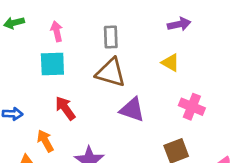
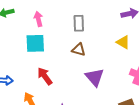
brown triangle: (111, 73) -> (79, 50), size x0.6
purple triangle: (132, 110) -> (95, 77), turned 30

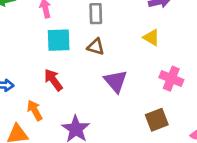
cyan square: (35, 43) -> (59, 40), moved

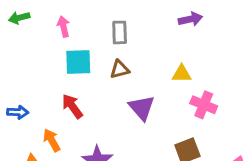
yellow triangle: (151, 37) -> (182, 74), moved, turned -30
brown triangle: (96, 47) -> (120, 69), turned -30

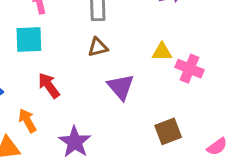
cyan square: (78, 62) -> (29, 40), moved
pink cross: (204, 105) -> (189, 69), moved

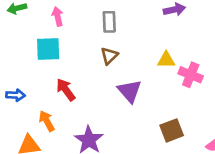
brown triangle: (98, 47) -> (109, 56), turned -30

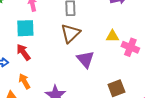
brown triangle: (109, 56) -> (70, 33), size x1.5
red arrow: (66, 90) -> (23, 52), moved

